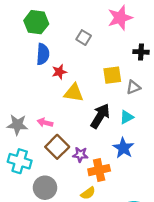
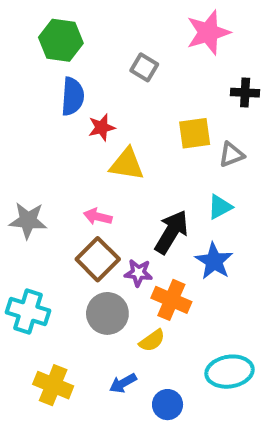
black arrow: (100, 116) -> (171, 232), moved
pink arrow: (45, 123) -> (98, 217), moved
cyan cross: (20, 161) -> (28, 312), moved
orange cross: (99, 170) -> (171, 300), turned 35
gray circle: (45, 188) -> (107, 313), moved

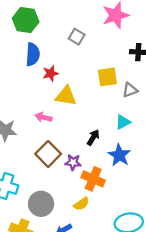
pink arrow: (98, 217) -> (43, 117), moved
black arrow: (171, 232) -> (93, 137), size x0.6
gray circle: (107, 313) -> (41, 204), moved

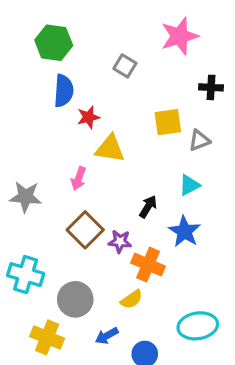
pink arrow: (43, 117) -> (79, 178), turned -84

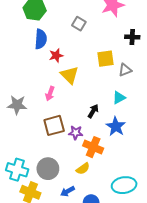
yellow triangle: (110, 149) -> (70, 75), turned 36
brown square: (85, 230) -> (54, 125), turned 30
cyan cross: (26, 275) -> (17, 170), moved

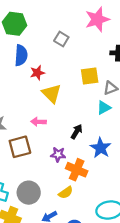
pink arrow: (50, 94) -> (38, 122), moved, turned 72
cyan triangle: (119, 98) -> (104, 108), moved
brown square: (54, 125) -> (20, 147), moved

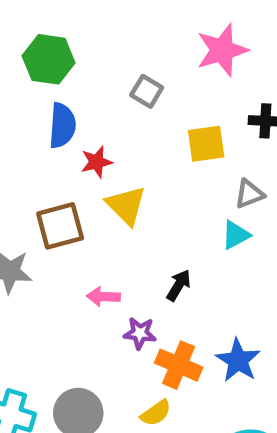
yellow square: (90, 76) -> (206, 144), moved
pink arrow: (38, 122) -> (103, 297), moved
brown square: (20, 147) -> (60, 226), moved
blue star: (101, 148) -> (238, 360), moved

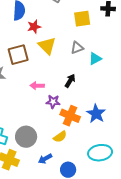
gray triangle: (249, 194) -> (77, 48), moved

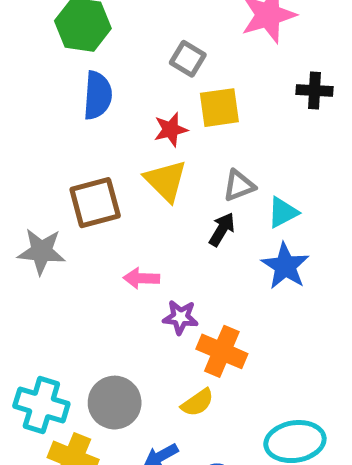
yellow square: (82, 19) -> (219, 108), moved
red star: (34, 27) -> (171, 129), moved
black arrow: (70, 81) -> (222, 229), moved
blue star: (96, 114) -> (285, 266), moved

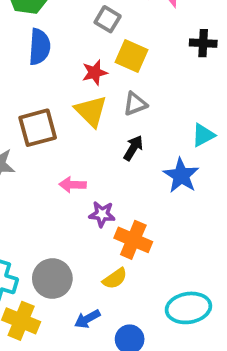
yellow square: (219, 108) -> (131, 56), turned 32
gray triangle: (239, 186) -> (135, 104), moved
cyan triangle: (283, 212) -> (203, 135), moved

